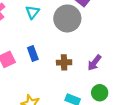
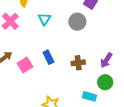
gray circle: (67, 18) -> (77, 22), size x0.7
green circle: (100, 93) -> (105, 82), moved

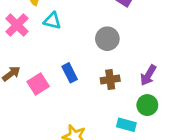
cyan triangle: (44, 19) -> (52, 21), moved, turned -48
gray circle: (77, 22) -> (107, 39), moved

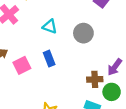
cyan triangle: (52, 21) -> (50, 26), moved
brown cross: (110, 79) -> (95, 79), moved

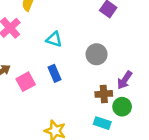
gray circle: (83, 33) -> (97, 54), moved

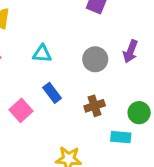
purple arrow: (125, 80) -> (130, 51), moved
brown cross: (104, 94) -> (95, 106), moved

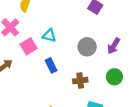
pink square: (21, 110) -> (29, 46), moved
green circle: (139, 113) -> (114, 77), moved

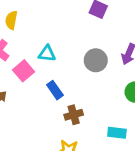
brown cross: (80, 81) -> (74, 115), moved

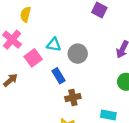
gray circle: (96, 60) -> (78, 54), moved

